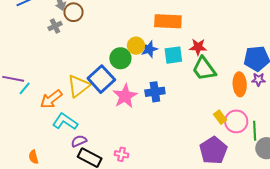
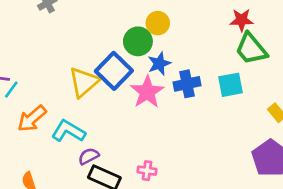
blue star: (149, 49) -> (159, 64), moved
cyan square: (173, 55) -> (230, 85), moved
orange arrow: (51, 99) -> (32, 119), moved

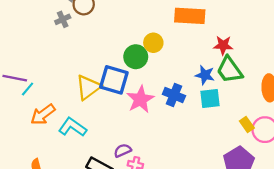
blue star: (159, 64) -> (205, 75), moved, turned 30
blue square: (114, 71) -> (114, 80), turned -32
blue cross: (187, 84) -> (174, 95), turned 30
purple semicircle: (89, 156) -> (123, 150), moved

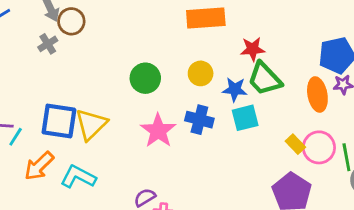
yellow circle: (153, 43) -> (201, 73), moved
blue square: (114, 80) -> (59, 121), moved

